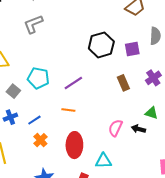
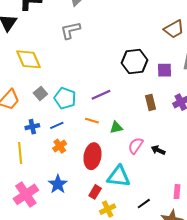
cyan pentagon: (38, 78) -> (65, 98), moved
green triangle: (151, 113) -> (116, 127), moved, turned -40
blue cross: (10, 117) -> (32, 127), moved
cyan triangle: (103, 161) -> (119, 176), size x1.4

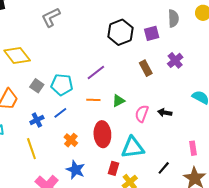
orange cross: (60, 146) -> (71, 140), moved

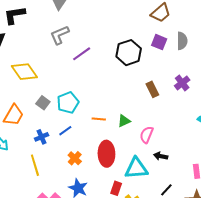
purple square: (152, 33) -> (159, 42), moved, turned 35
purple line: (96, 73) -> (82, 54), moved
cyan pentagon: (62, 85) -> (68, 103), turned -30
black arrow: (165, 113) -> (161, 156), moved

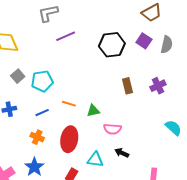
blue line: (65, 131) -> (42, 113), moved
pink semicircle: (147, 135) -> (112, 129), turned -120
orange cross: (75, 158) -> (37, 137), turned -32
cyan triangle: (136, 168) -> (95, 160), size x0.7

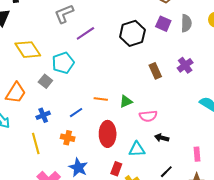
cyan pentagon: (42, 81) -> (63, 63), moved
orange cross: (37, 137) -> (68, 138), moved

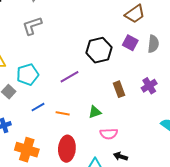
purple line: (85, 33) -> (70, 77), moved
green triangle: (126, 102) -> (95, 112), moved
blue line: (76, 113) -> (38, 107), moved
orange cross: (68, 138) -> (27, 150), size x1.6

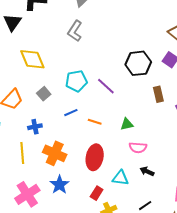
gray L-shape: (32, 26) -> (75, 31), turned -45
cyan pentagon: (28, 75) -> (76, 81), moved
purple line: (70, 77) -> (106, 86), turned 66
brown rectangle: (119, 89) -> (158, 94), moved

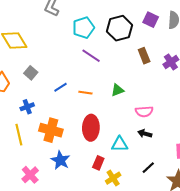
cyan pentagon: (76, 81) -> (83, 28), moved
pink semicircle: (138, 147) -> (144, 112), moved
pink cross: (27, 194) -> (30, 175), size x0.7

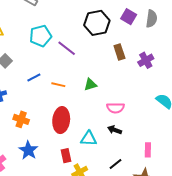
cyan pentagon: (83, 28) -> (41, 36), moved
orange cross: (51, 130) -> (21, 119), size x0.7
red rectangle: (98, 163) -> (66, 156), turned -40

